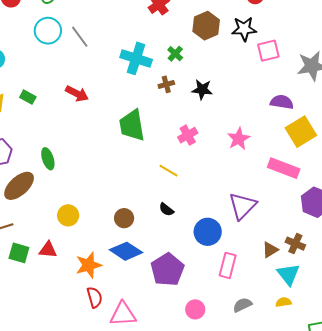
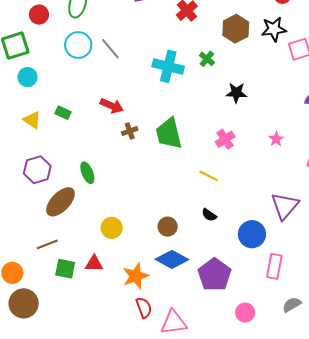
brown cross: (166, 84) -> (130, 131), moved
pink star: (239, 139) -> (276, 139), size x0.7

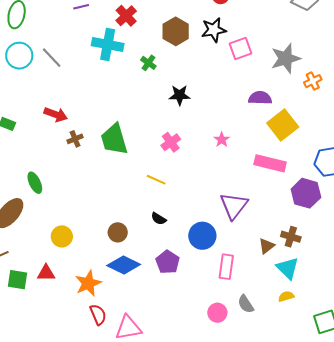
cyan cross: (168, 66) -> (108, 45), moved
purple pentagon: (215, 275) -> (168, 262), moved, size x0.7
gray semicircle: (292, 305) -> (246, 304), turned -90
pink circle: (245, 313) -> (217, 313), moved

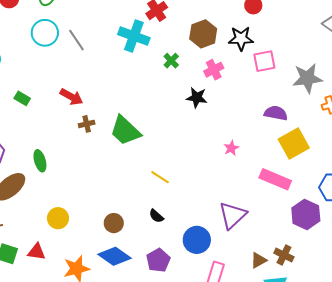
green trapezoid: (114, 139) -> (125, 131), turned -40
pink cross: (171, 142) -> (214, 70), moved

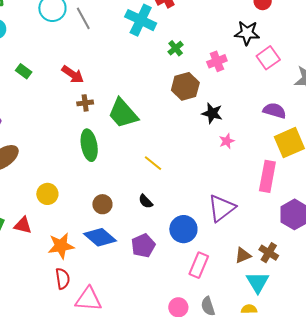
brown hexagon: (203, 34) -> (185, 86), moved
pink square: (264, 61) -> (268, 58), turned -30
black star: (197, 98) -> (212, 113), moved
green ellipse: (40, 161) -> (89, 145), moved, size x1.4
pink rectangle: (275, 179) -> (267, 176), turned 72

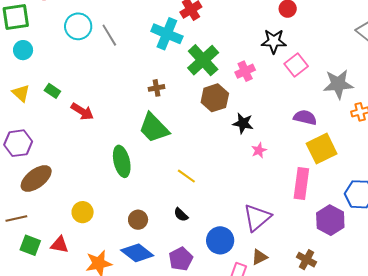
green cross: (176, 48) -> (203, 60), size x2.0
red arrow: (73, 74) -> (82, 111), moved
brown cross: (85, 103) -> (157, 88), moved
brown triangle: (243, 255) -> (259, 257), moved

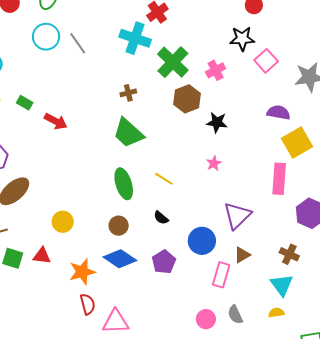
pink star: (259, 150) -> (214, 163), moved
green ellipse: (122, 161) -> (124, 184), moved

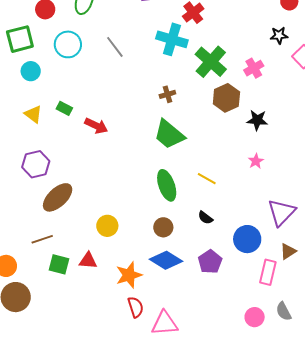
cyan circle: (46, 37) -> (68, 44), moved
black star: (242, 39) -> (279, 35), size x0.7

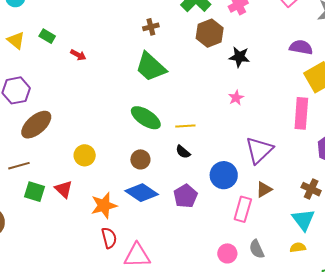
red arrow: (96, 126) -> (78, 55), size x0.7
yellow line: (207, 179) -> (185, 126), moved, turned -36
green ellipse: (167, 185) -> (146, 118), turned -40
red triangle: (88, 261) -> (64, 189), turned 36

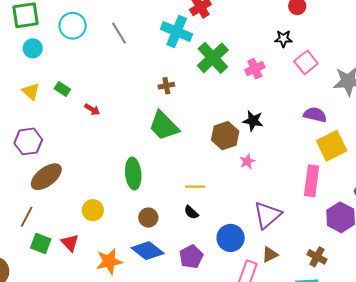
brown hexagon: (210, 33) -> (225, 136), moved
green ellipse: (146, 118) -> (133, 174), moved, turned 48
brown line: (19, 166) -> (27, 217), turned -50

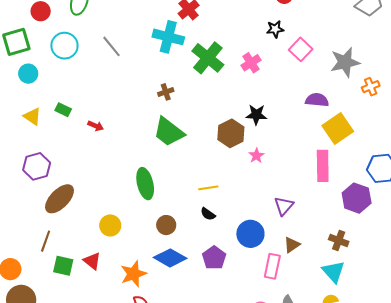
purple triangle: (267, 215) -> (284, 206), size x0.7

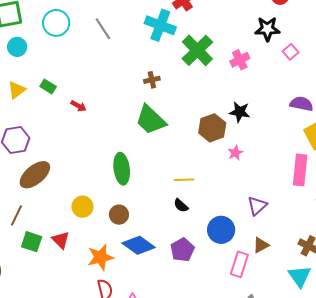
black star: (275, 29) -> (267, 29), size x1.4
pink square: (301, 49) -> (291, 52), size x0.7
yellow triangle: (32, 116) -> (17, 90), turned 42
brown circle: (166, 225) -> (119, 215), moved

